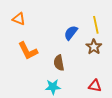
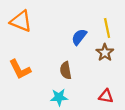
orange triangle: (19, 19) -> (21, 21), size x1.5
orange L-shape: (28, 51) -> (20, 69), moved

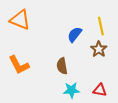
cyan star: (59, 97) -> (71, 90), moved

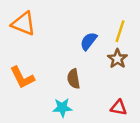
yellow line: (101, 26) -> (120, 31), turned 30
cyan star: (71, 90) -> (62, 108), moved

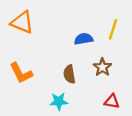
blue semicircle: (89, 41) -> (84, 39), turned 42
brown star: (117, 59) -> (102, 67), moved

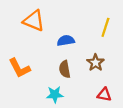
orange triangle: (22, 22) -> (34, 21), moved
blue semicircle: (84, 39) -> (66, 41), moved

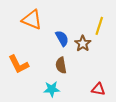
blue semicircle: (66, 41) -> (62, 38), turned 70
brown star: (96, 63) -> (83, 44), moved

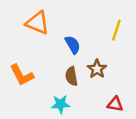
brown star: (83, 44) -> (97, 69), moved

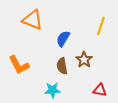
blue semicircle: (73, 45) -> (63, 39), turned -119

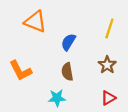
brown star: (84, 60) -> (107, 65), moved
red triangle: (100, 90) -> (108, 98), turned -40

